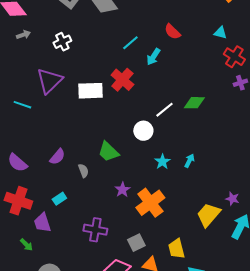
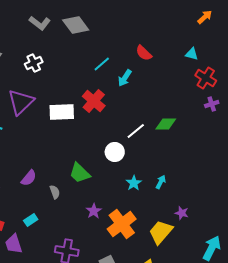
purple star: (232, 199) -> (182, 213), moved
yellow trapezoid: (208, 215) -> (161, 232), moved

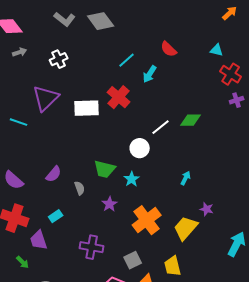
green trapezoid: (80, 173) -> (105, 169), turned -30
cyan star: (134, 183) -> (132, 179), moved
purple star: (94, 211) -> (110, 204), moved

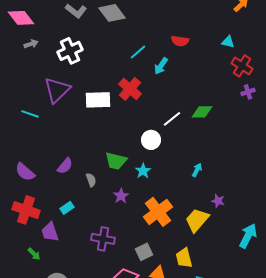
red semicircle: (169, 49) -> (180, 41), turned -36
white cross: (59, 59) -> (70, 51), size x1.4

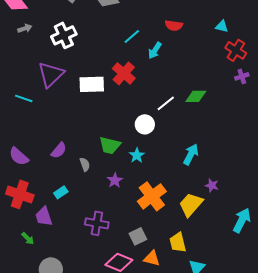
cyan arrow: (197, 170) -> (191, 154), size x1.5

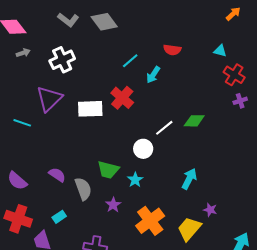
purple semicircle: (59, 150) -> (57, 175), turned -96
gray semicircle: (85, 164) -> (83, 189), size x1.6

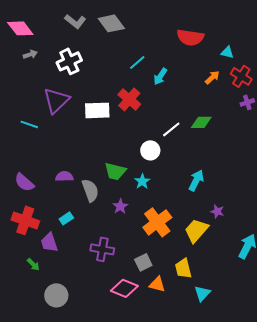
orange arrow: (233, 14) -> (212, 77), moved
red semicircle: (172, 50) -> (190, 37), moved, size x1.5
purple semicircle: (57, 175) -> (64, 176), turned -36

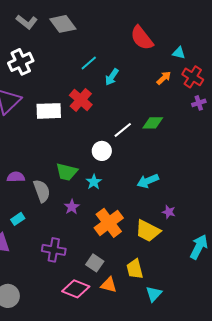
red semicircle: (190, 37) -> (142, 38), turned 44
cyan arrow: (196, 180) -> (148, 181), turned -140
yellow trapezoid: (196, 230) -> (148, 231), turned -104
gray square: (143, 262) -> (95, 263), turned -30

